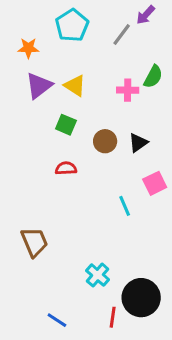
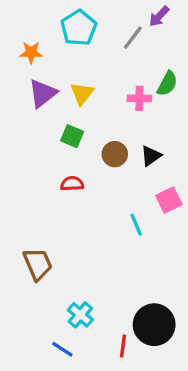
yellow triangle: (75, 86) -> (82, 93), turned 35
cyan cross: (98, 275) -> (80, 315), moved

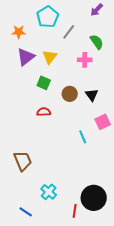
gray line: (133, 38) -> (69, 32), moved
green semicircle: (167, 84) -> (97, 42), moved, turned -63
black triangle: (151, 156) -> (92, 95), turned -32
blue line: (62, 349) -> (26, 212), moved

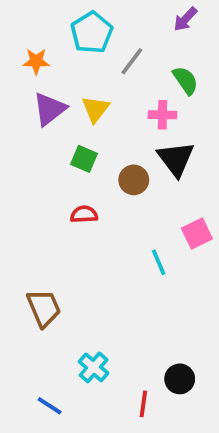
black triangle: (92, 95) -> (176, 159), moved, size x1.5
black circle: (94, 198) -> (180, 379), size x0.6

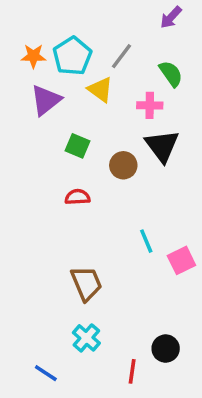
cyan pentagon: (92, 33) -> (72, 56), moved
yellow triangle: (95, 109) -> (100, 90), moved, turned -32
pink square: (197, 233) -> (181, 260), moved
brown trapezoid: (44, 308) -> (86, 283), moved

